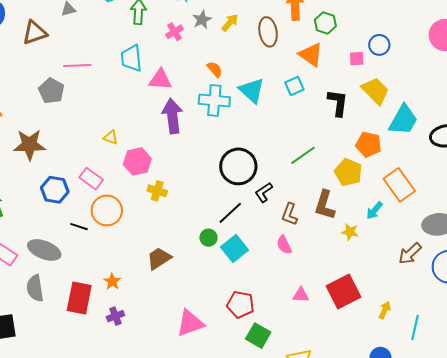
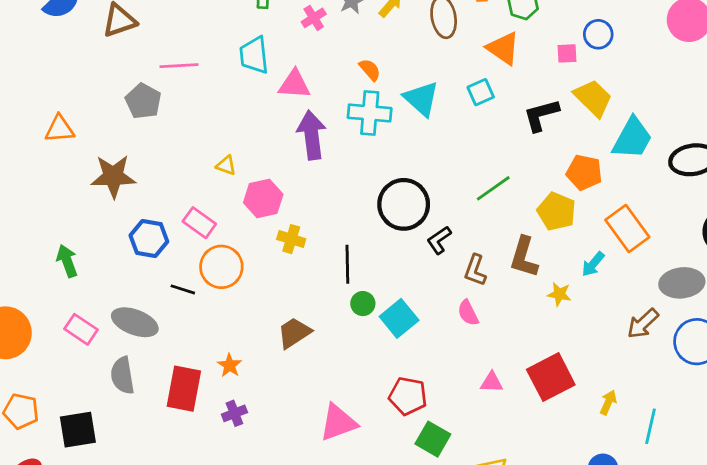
black L-shape: (338, 103) -> (541, 115), turned -112
black line: (230, 213) -> (347, 264), moved, turned -48

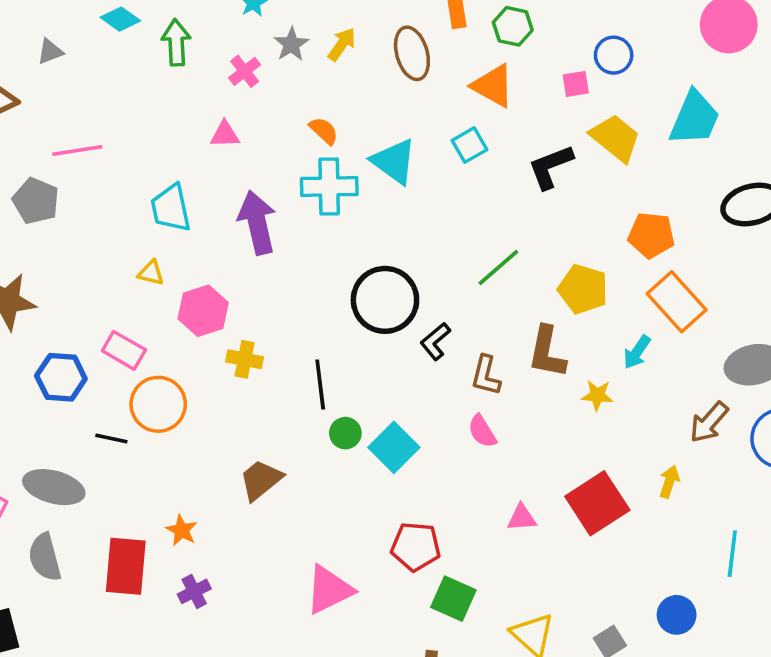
cyan trapezoid: (254, 55) -> (171, 208), moved
pink triangle: (294, 84) -> (225, 134), moved, size x0.7
cyan trapezoid: (632, 138) -> (695, 118), moved
orange pentagon: (584, 172) -> (651, 235), moved
yellow arrow: (608, 402) -> (669, 482), moved

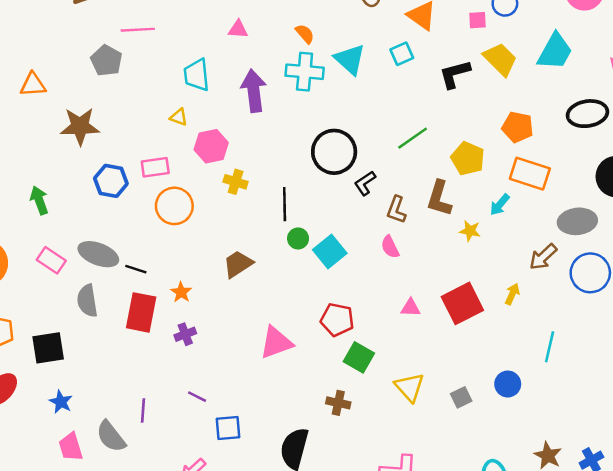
orange rectangle: (677, 302) -> (530, 174), turned -36
pink rectangle: (124, 350) -> (155, 167), turned -44
black line: (111, 438) -> (136, 269), moved

